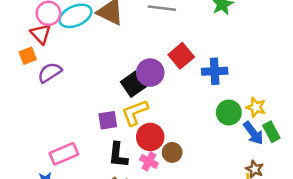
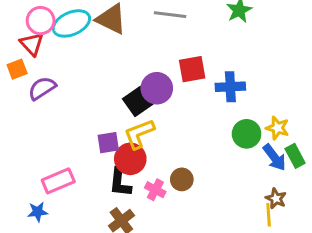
red square: (181, 56) -> (192, 69), turned 30
red circle: (150, 137) -> (130, 159), moved

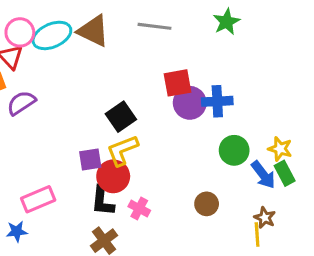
purple circle: (157, 88) -> (190, 103), moved
yellow star: (277, 128) -> (280, 149), moved
brown circle: (182, 179) -> (207, 204), moved

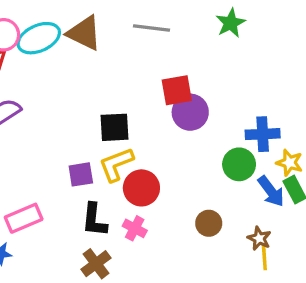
blue cross: (217, 101) -> (263, 134), moved
black square: (121, 117) -> (114, 127), turned 32
red circle: (113, 176) -> (141, 188), moved
brown star: (265, 218) -> (259, 238), moved

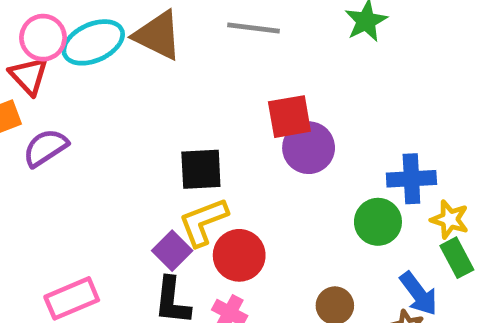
purple square: (81, 174) -> (172, 251), moved, turned -36
blue arrow: (271, 191) -> (419, 294), moved

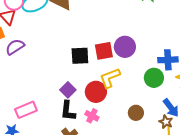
red square: (289, 117) -> (104, 51), moved
yellow L-shape: (203, 222) -> (110, 78), moved

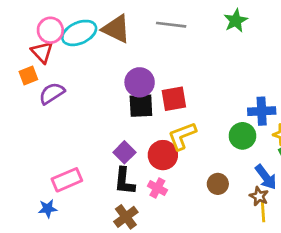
purple circle: (125, 47) -> (140, 82), moved

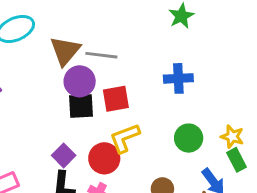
gray line: (171, 25) -> (101, 55), moved
brown triangle: (116, 29) -> (65, 51), moved, turned 44
blue cross: (262, 111) -> (178, 78), moved

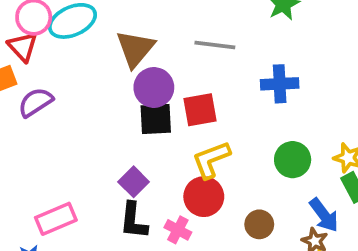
gray line: (101, 55) -> (215, 45), moved
red circle: (104, 158) -> (204, 197), moved

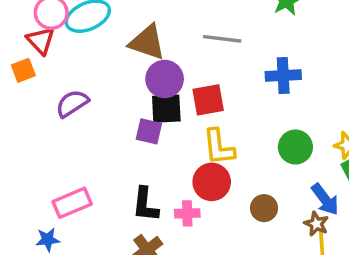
brown triangle: (135, 49) -> (147, 42), turned -51
purple semicircle: (35, 102) -> (72, 103), moved
yellow L-shape: (211, 160) -> (219, 147), turned -75
purple square: (134, 182) -> (149, 131), moved, turned -32
pink cross: (178, 230) -> (187, 213), turned -30

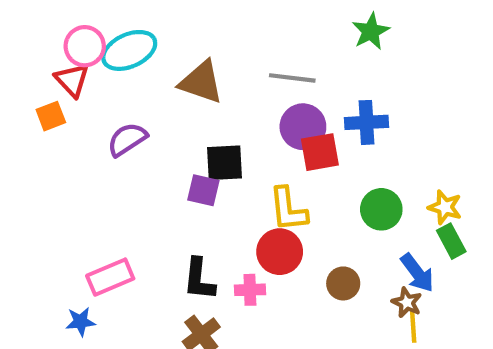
purple circle: (165, 79) -> (303, 127), moved
red square: (208, 100) -> (320, 152), moved
purple semicircle: (72, 103) -> (127, 139), moved

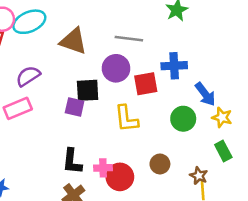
purple circle: (303, 127) -> (116, 68), moved
green rectangle: (451, 241) -> (223, 151), moved
red circle: (280, 252) -> (120, 177), moved
blue arrow: (417, 273) -> (205, 94), moved
pink rectangle: (110, 277) -> (18, 108), moved

